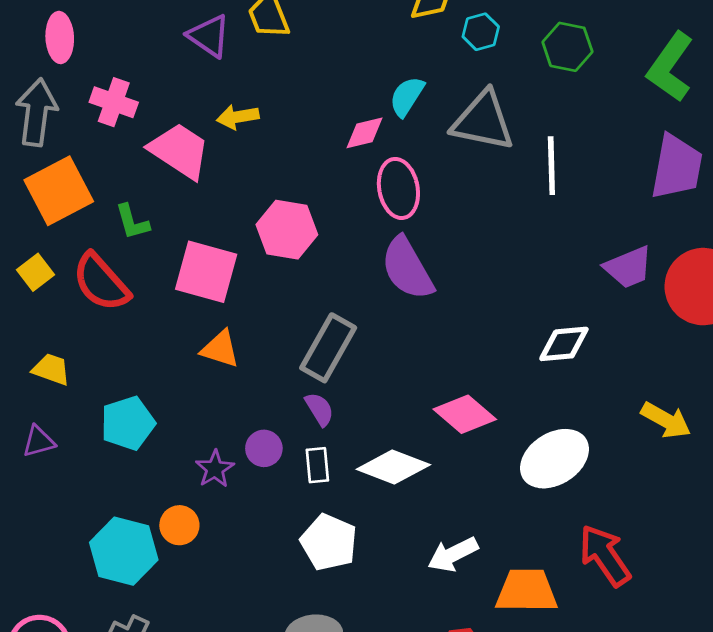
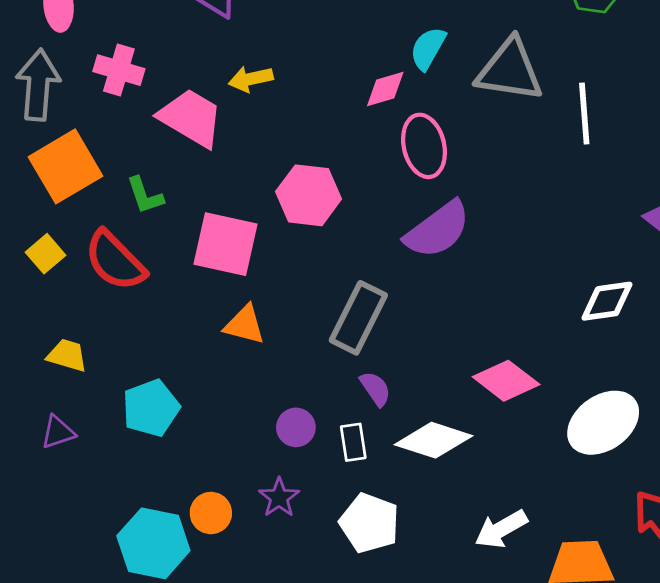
purple semicircle: (407, 268) -> (438, 230), turned -94
purple semicircle: (319, 409) -> (375, 389), moved
purple star: (215, 469) -> (279, 498), moved

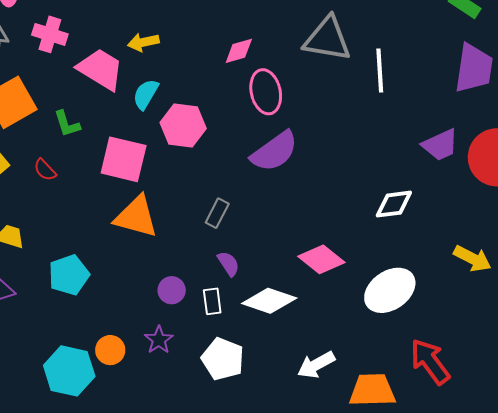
cyan semicircle: (428, 48) -> (146, 94), moved
red semicircle: (115, 261) -> (45, 170), size x0.5
gray rectangle: (358, 318) -> (217, 213), size x0.6
orange triangle: (245, 325) -> (136, 217), size x1.5

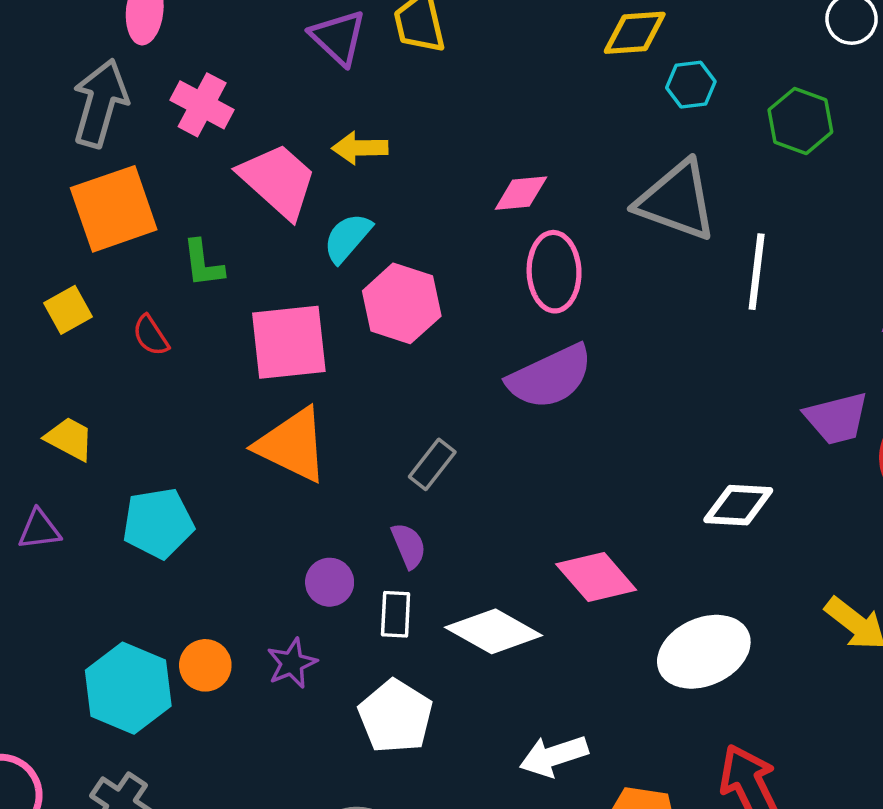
pink square: (124, 159) -> (289, 342), turned -30
purple semicircle: (228, 264) -> (409, 546), moved

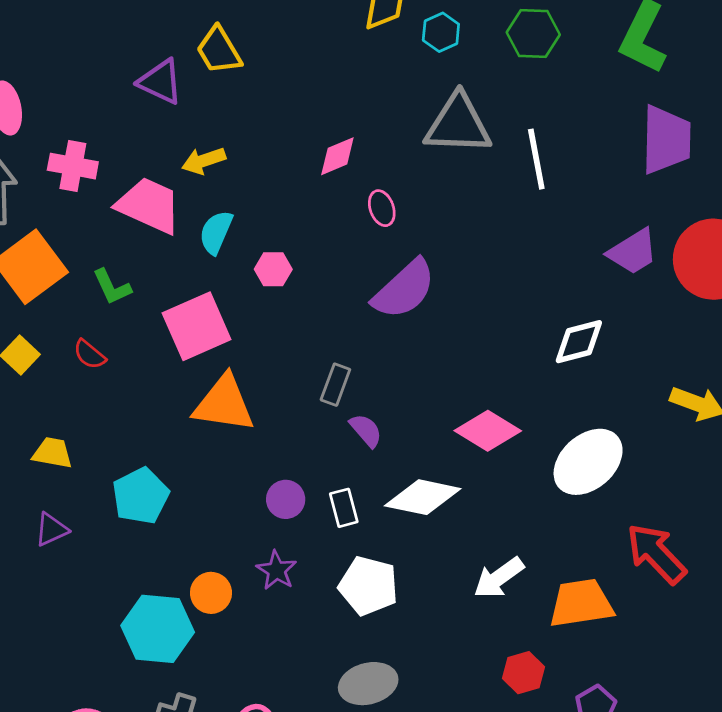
pink ellipse: (554, 272) -> (382, 208), size x0.6
pink hexagon: (402, 303) -> (273, 269), size x0.6
purple semicircle: (409, 546) -> (366, 430), moved

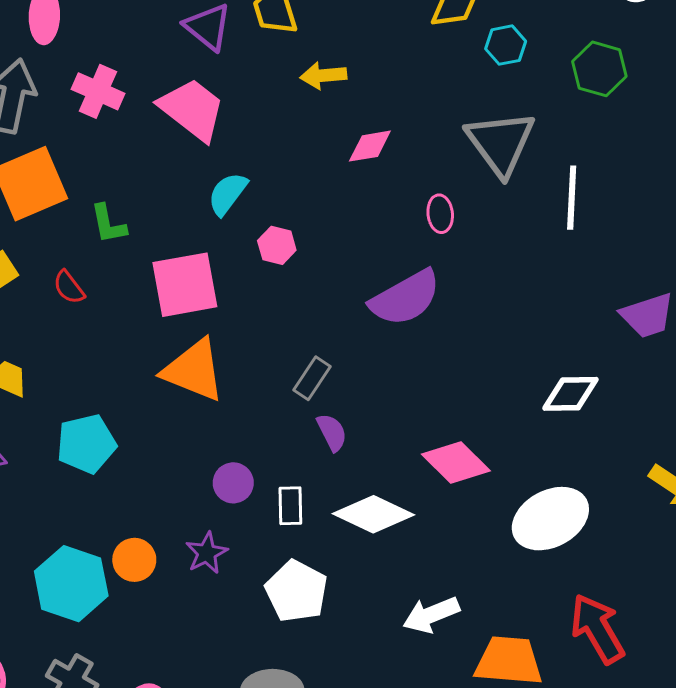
gray triangle: (458, 124) -> (501, 143), turned 38
yellow arrow: (204, 161) -> (323, 75), moved
pink trapezoid: (149, 205) -> (192, 109), moved
pink ellipse: (382, 208) -> (440, 214), moved

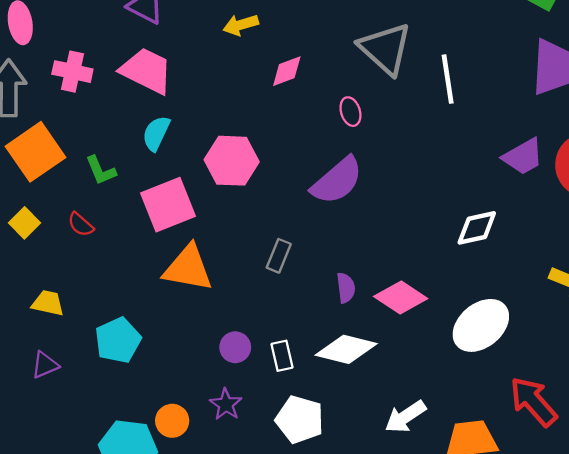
cyan semicircle: (228, 194) -> (156, 133), moved
pink hexagon: (277, 245) -> (232, 161), size x1.8
purple semicircle: (332, 432) -> (346, 288), moved, turned 32

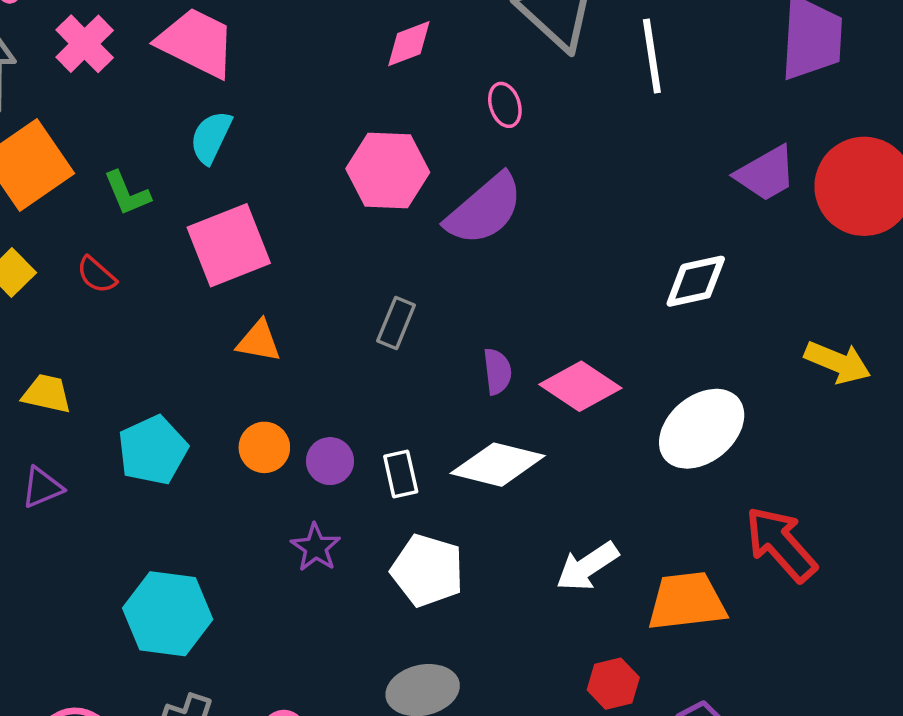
pink cross: (72, 72) -> (85, 44), turned 33
pink hexagon: (232, 161) -> (388, 171), moved
orange triangle: (188, 268) -> (259, 341), size x0.6
orange circle: (172, 421) -> (264, 447), moved

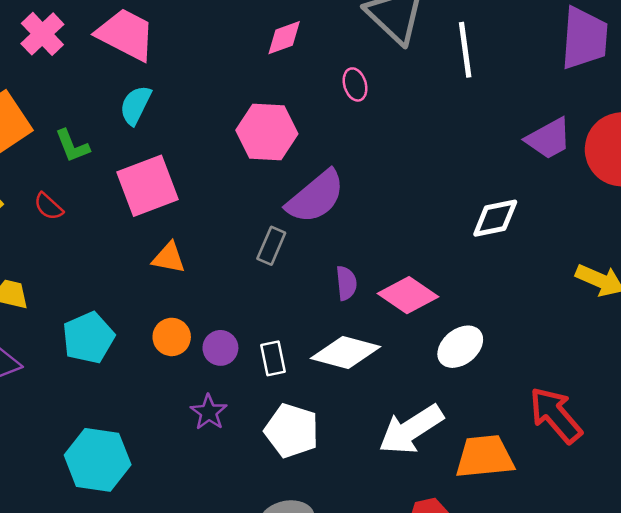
purple semicircle: (484, 209) -> (316, 197), moved
white ellipse: (702, 429) -> (460, 347), moved, size x0.7
white arrow: (587, 566) -> (411, 429), size x1.4

